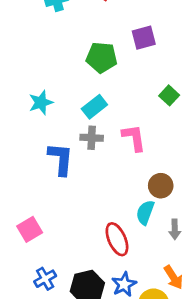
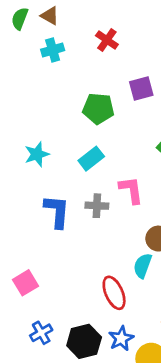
gray cross: (92, 138) -> (97, 206), moved

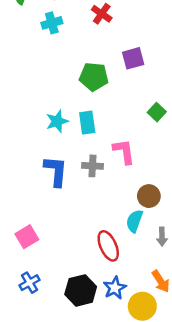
cyan star: (37, 154) -> (57, 121), moved
cyan rectangle: (91, 159) -> (87, 123), turned -60
blue cross: (41, 333) -> (30, 283), moved

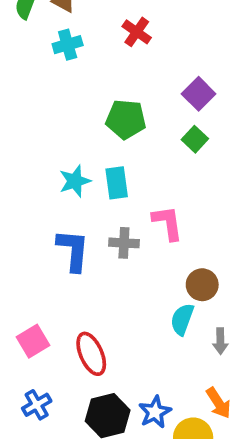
purple square: (133, 58) -> (199, 94), moved, turned -30
green square: (157, 112) -> (195, 139), moved
red ellipse: (108, 246) -> (91, 354), moved

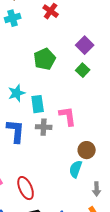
green pentagon: (126, 119) -> (45, 59), turned -30
cyan rectangle: (117, 183) -> (38, 104), moved
gray arrow: (220, 341) -> (97, 189), moved

